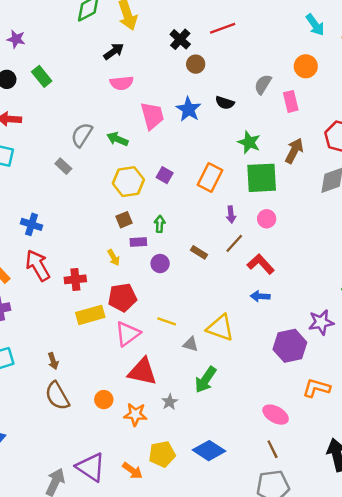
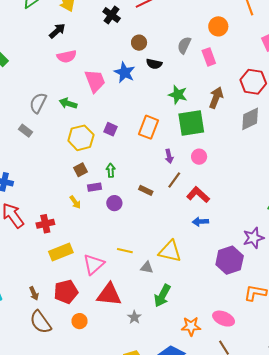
brown circle: (196, 64) -> (139, 43), moved
red pentagon: (122, 297) -> (66, 292), moved
orange star: (135, 414) -> (191, 326), moved

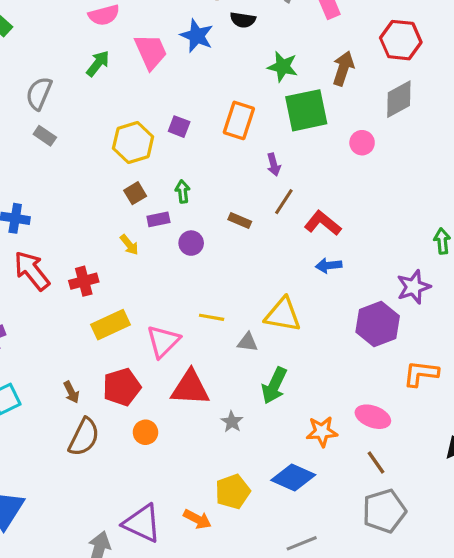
gray semicircle: (38, 103) -> (39, 93), moved
green arrow: (68, 103) -> (98, 63), moved, turned 114
pink circle: (199, 157) -> (362, 143), moved
brown semicircle: (41, 322) -> (84, 437), turned -115

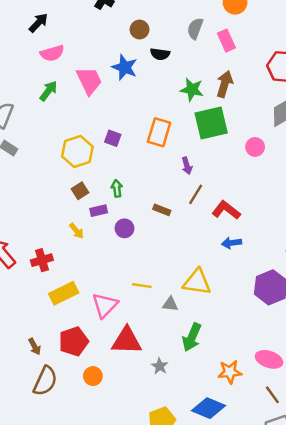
brown arrow: (343, 68) -> (225, 84), moved

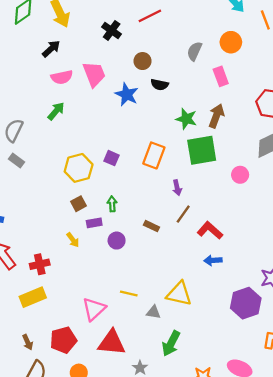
gray semicircle: (195, 28) -> (194, 51), moved
pink trapezoid: (89, 81) -> (94, 74), moved
yellow rectangle: (64, 293) -> (33, 297), moved

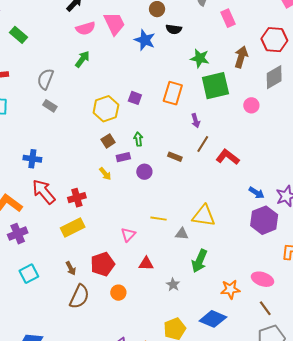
brown arrow: (216, 116) -> (241, 57), moved
blue arrow: (213, 260) -> (257, 193), moved, turned -140
pink triangle: (94, 309) -> (128, 235), size x0.7
red triangle: (112, 343) -> (146, 264), size x0.6

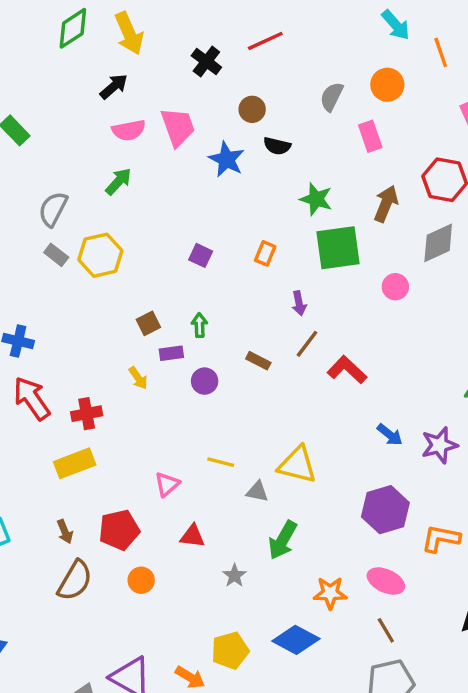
orange rectangle: (173, 93) -> (265, 253), size x0.6
yellow hexagon: (106, 109) -> (100, 255), moved
purple hexagon: (264, 220) -> (385, 510), moved

